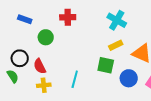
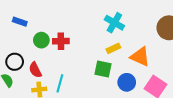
red cross: (68, 17) -> (61, 41), moved
cyan line: (75, 79) -> (60, 83), moved

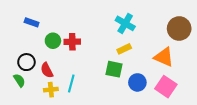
orange triangle: (140, 57) -> (164, 57), moved

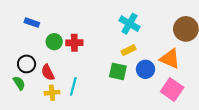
blue circle: (137, 82) -> (146, 69), moved

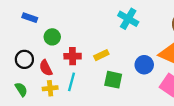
red cross: (74, 43) -> (73, 56), moved
yellow rectangle: (129, 50) -> (101, 55), moved
green square: (118, 71) -> (113, 80), moved
green semicircle: (19, 83) -> (21, 89), moved

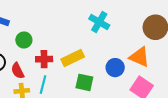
yellow rectangle: (101, 55) -> (73, 58), size x1.5

